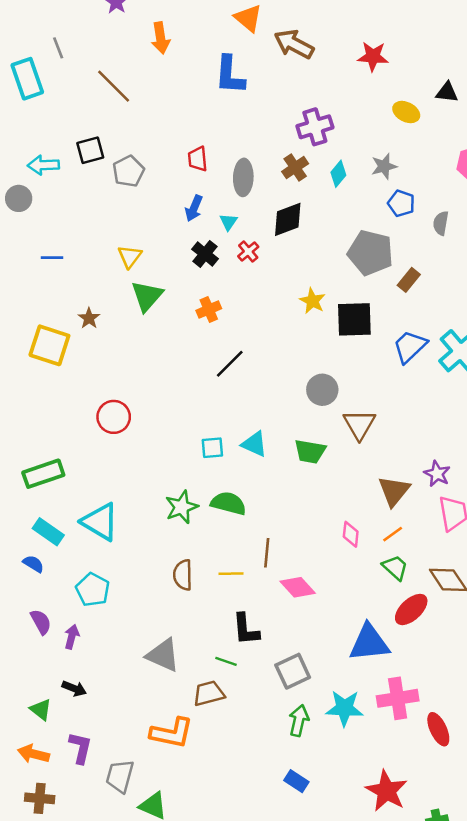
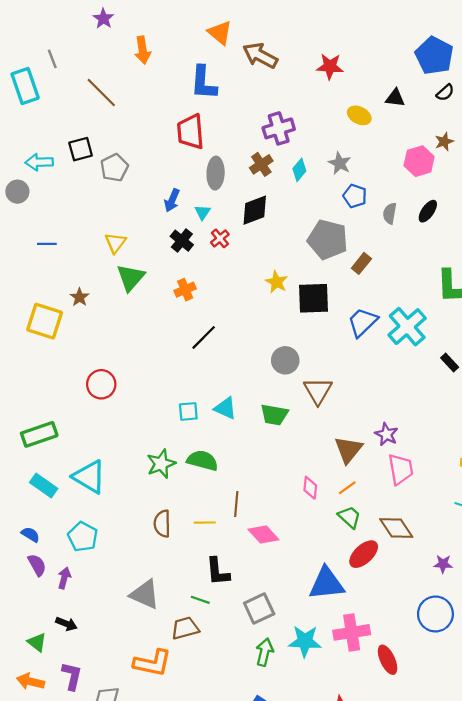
red trapezoid: (198, 159) -> (191, 132), moved, size x1.6
gray star: (384, 166) -> (340, 163), turned -30
blue semicircle: (33, 564) -> (30, 535), moved

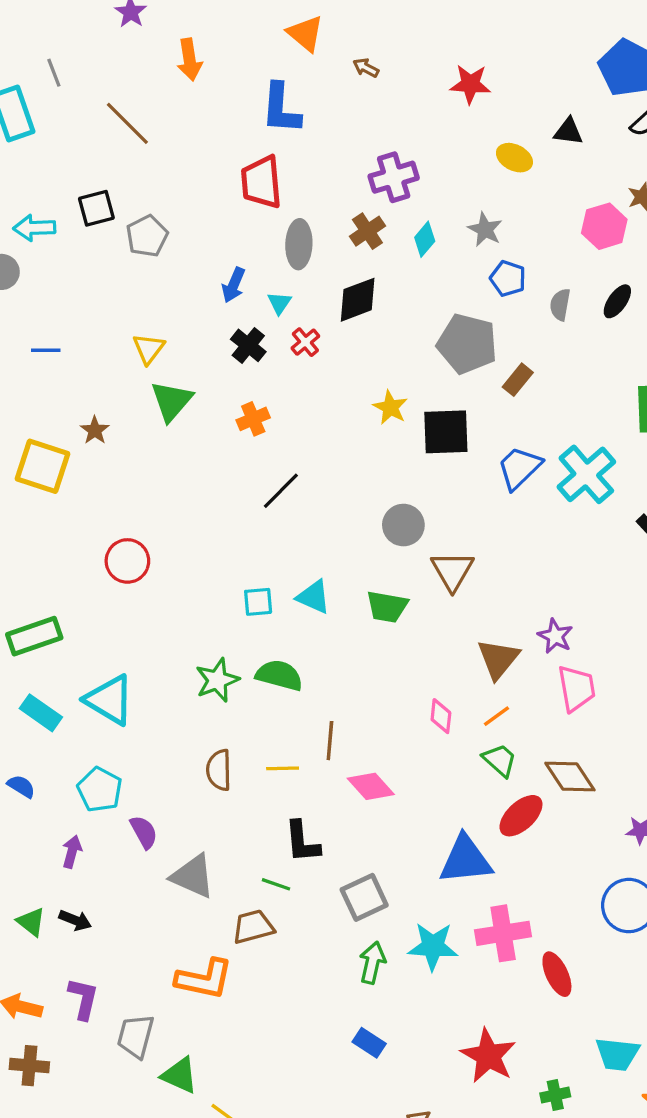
brown arrow: (260, 56) -> (366, 68), size x0.5
purple semicircle: (37, 565) -> (144, 832), moved
green triangle: (37, 642) -> (31, 922), moved

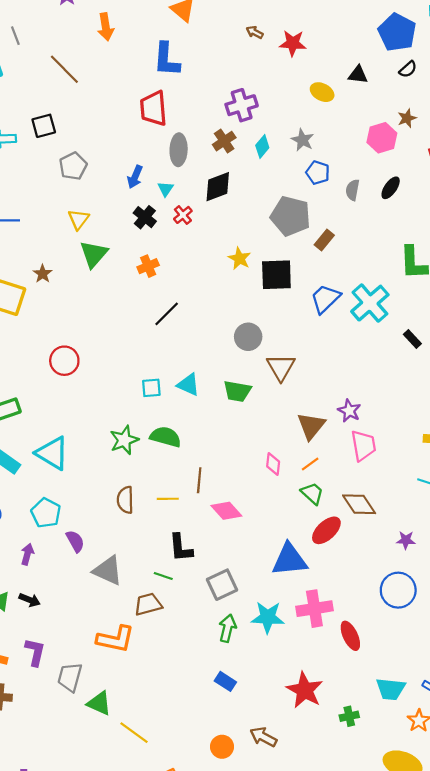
brown arrow: (366, 68) -> (255, 32), moved
gray pentagon: (147, 236) -> (73, 166), moved

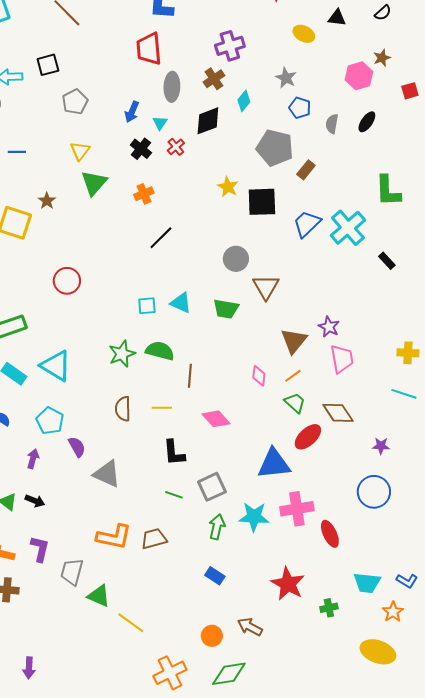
cyan diamond: (262, 146) -> (244, 101), moved
brown line: (199, 480) -> (190, 376), moved
green line: (163, 576) -> (174, 495), moved
brown trapezoid: (148, 604) -> (154, 539), moved

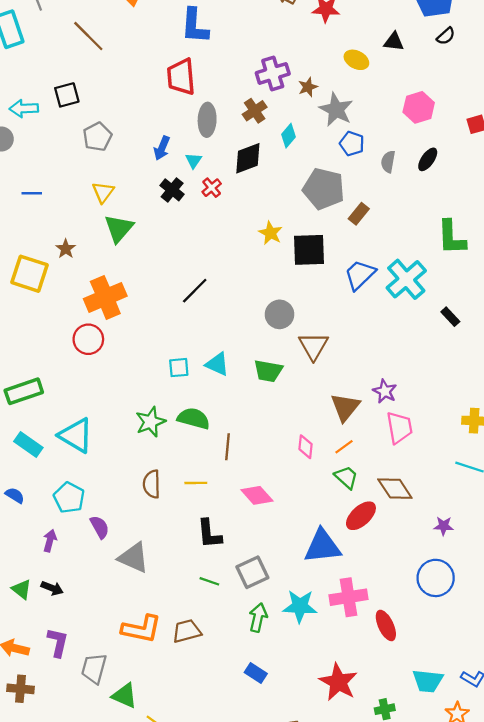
brown star: (382, 58) -> (308, 87), moved
gray star: (286, 78) -> (336, 110), size x1.4
orange cross: (144, 194) -> (105, 297), moved, size x1.8

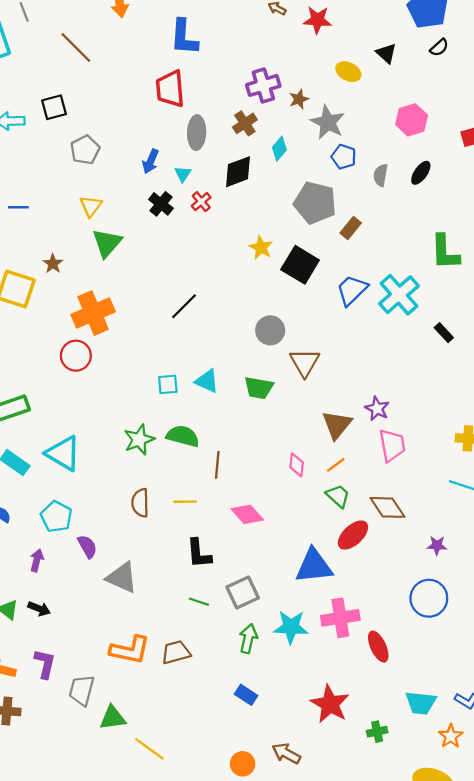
black triangle: (394, 42) -> (386, 53), turned 35
black square: (309, 250) -> (300, 265), turned 33
green triangle: (125, 696) -> (113, 718), turned -32

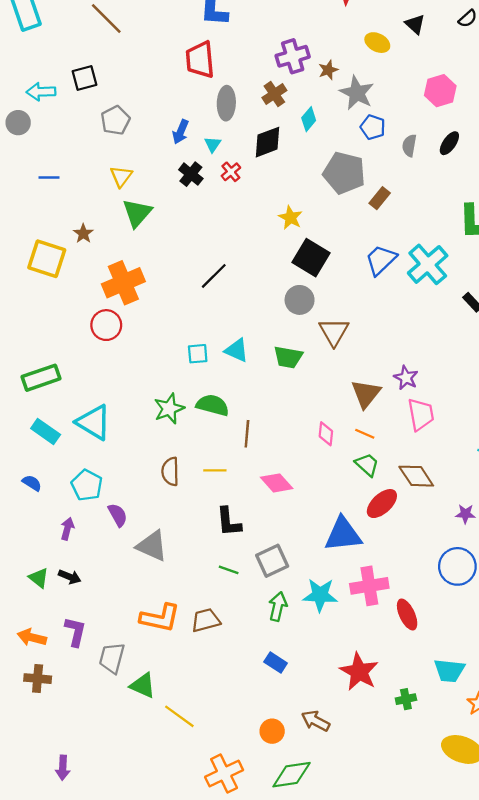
black square: (300, 265) -> (311, 258), moved
orange line: (336, 465) -> (365, 434), turned 60
green triangle: (113, 718) -> (143, 685), turned 32

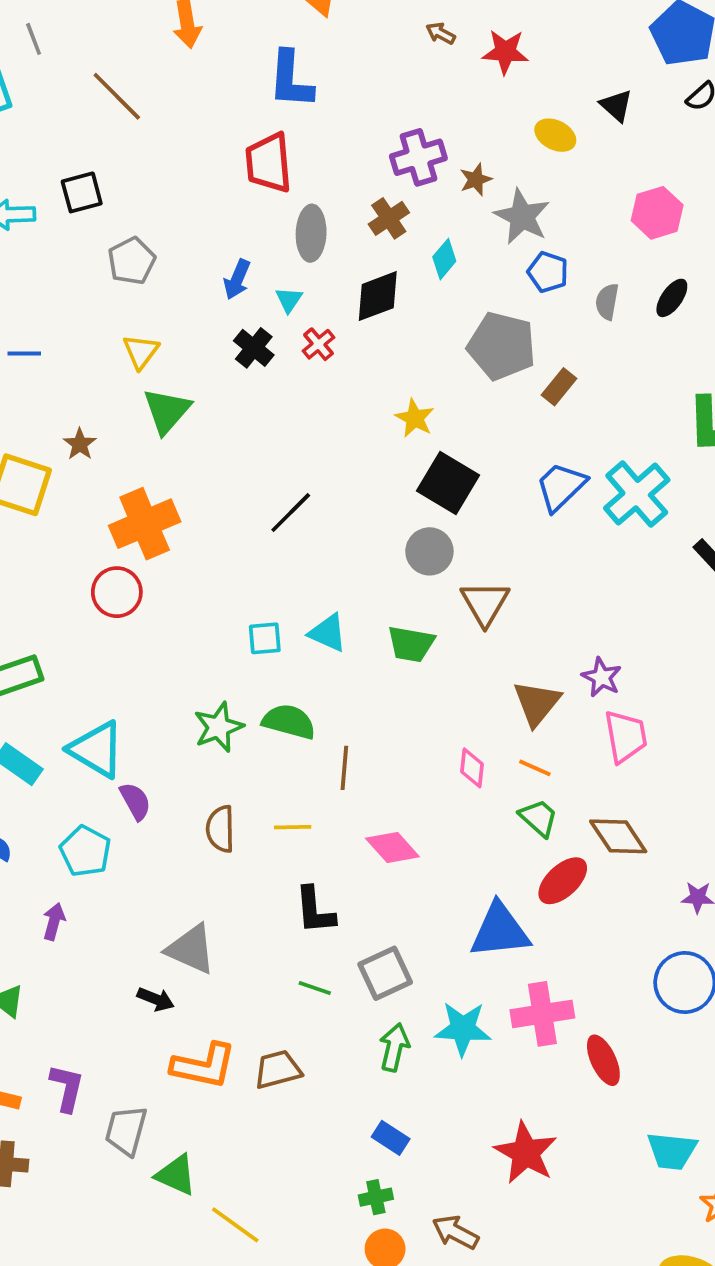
purple semicircle: (118, 515) -> (135, 801), moved
black arrow: (70, 577) -> (156, 999), moved
green cross: (406, 699) -> (376, 1197), moved

